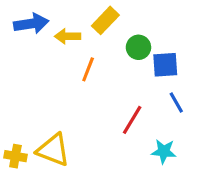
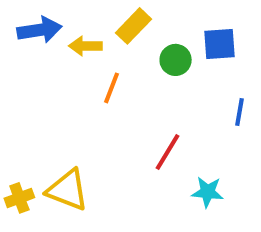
blue square: (165, 65) -> (220, 44), moved
blue line: (176, 103) -> (240, 112), moved, turned 40
yellow cross: (15, 156) -> (19, 198), turned -30

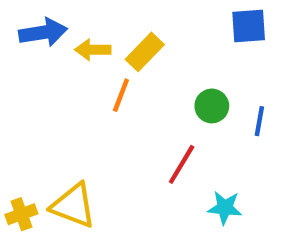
yellow rectangle: (134, 26) -> (145, 52), moved
blue square: (220, 44) -> (249, 26), moved
green circle: (176, 60) -> (212, 106), moved

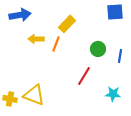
yellow arrow: (93, 50) -> (36, 39), moved
cyan star: (225, 208) -> (113, 94), moved
yellow cross: (21, 214) -> (10, 99), turned 32

